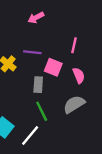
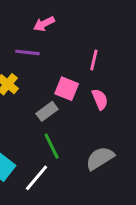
purple line: (32, 52) -> (27, 52), moved
gray rectangle: (38, 85) -> (47, 111), turned 49
gray semicircle: (74, 104) -> (100, 158), moved

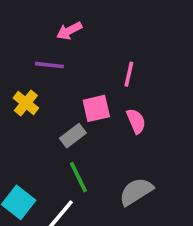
pink square: (67, 89) -> (96, 108), turned -35

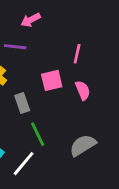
gray rectangle: (73, 136) -> (22, 103), moved, turned -72

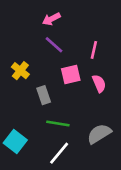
purple line: (15, 47) -> (54, 45), moved, turned 36
green line: (38, 134) -> (58, 123), turned -55
white line: (24, 164) -> (59, 153), moved

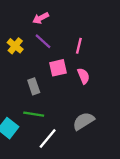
yellow cross: (20, 71) -> (15, 46), moved
green line: (58, 123) -> (34, 114), moved

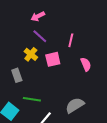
yellow cross: (15, 46) -> (31, 54), moved
pink semicircle: (83, 76) -> (86, 64), moved
gray rectangle: (34, 86) -> (17, 75), moved

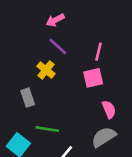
pink square: (53, 59) -> (93, 78), moved
pink semicircle: (86, 64) -> (109, 109), moved

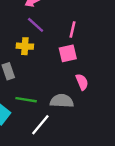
yellow cross: (46, 70) -> (25, 46), turned -35
gray semicircle: (104, 137) -> (62, 101), moved, turned 35

